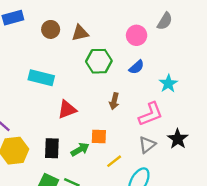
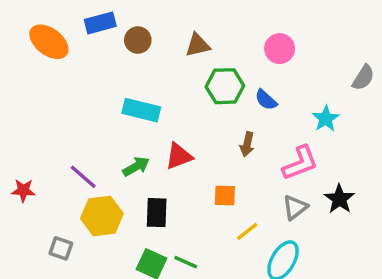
gray semicircle: (165, 21) -> (363, 78), moved
brown circle: (51, 29) -> (138, 40), moved
blue semicircle: (137, 67) -> (266, 100), moved, turned 84
green arrow: (80, 149) -> (136, 166), moved

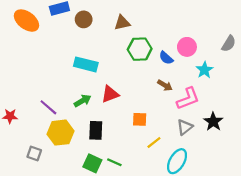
pink circle: (280, 49) -> (187, 47), moved
brown arrow: (247, 144) -> (165, 85), moved, turned -72

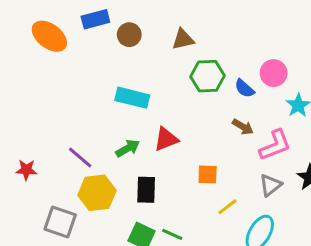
gray square: (34, 153) -> (60, 222), size x1.5

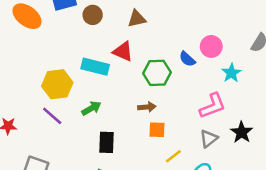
green hexagon: (208, 76) -> (157, 73), moved
brown arrow: (243, 127) -> (147, 107), moved, turned -36
red triangle: (166, 139) -> (123, 52), moved, turned 45
yellow hexagon: (97, 193) -> (57, 84), moved

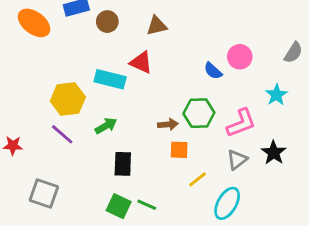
green hexagon: (157, 73) -> (199, 113), moved
cyan star: (231, 73) -> (276, 95), moved

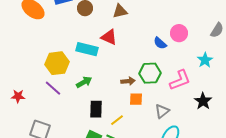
gray triangle: (237, 160) -> (162, 111), moved
yellow line: (198, 179) -> (117, 120), moved

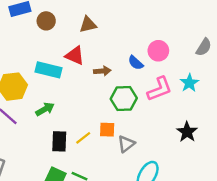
pink L-shape: (180, 80) -> (160, 89), moved
brown arrow: (128, 81) -> (102, 71), moved
gray triangle: (162, 111) -> (126, 144), moved
yellow line: (117, 120) -> (83, 138), moved

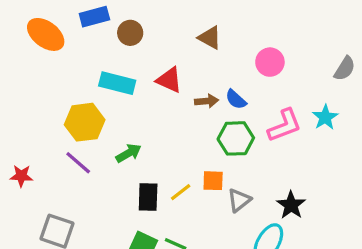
brown triangle: (88, 24) -> (210, 38), moved, turned 42
pink circle: (158, 51) -> (270, 62), moved
blue semicircle: (136, 63) -> (236, 99), moved
cyan rectangle: (49, 70) -> (117, 83), moved
black star: (187, 132) -> (291, 205), moved

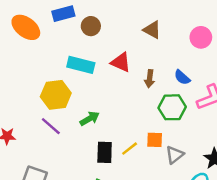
pink circle: (270, 62) -> (201, 37), moved
blue semicircle: (236, 99) -> (182, 77), moved
brown arrow: (207, 101) -> (150, 79), turned 102

